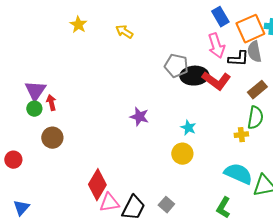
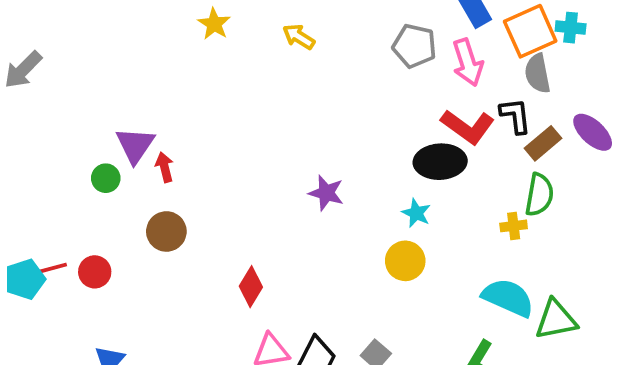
black L-shape: (238, 59) -> (515, 116), moved, turned -100
gray pentagon: (176, 66) -> (414, 46), moved
black ellipse: (194, 76) -> (440, 162), moved
green circle: (34, 109) -> (106, 178), moved
red diamond: (97, 185) -> (251, 287), moved, size x0.7

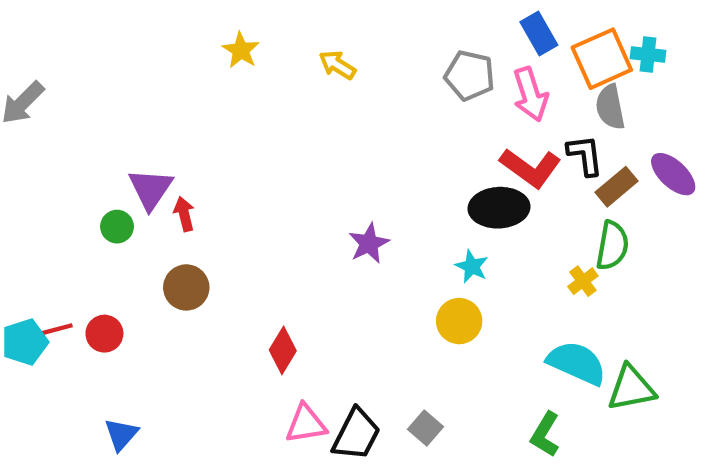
purple star: (326, 193) -> (369, 243), turned 30
yellow cross: (514, 226) -> (583, 281), turned -30

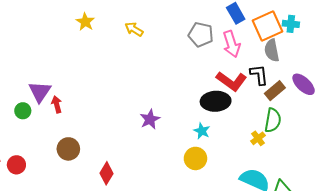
brown circle: (186, 287) -> (68, 149), moved

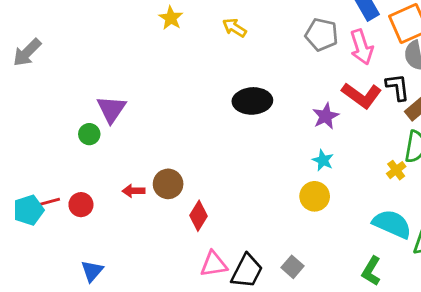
black ellipse: (216, 101) -> (252, 101), moved
red arrow: (57, 104) -> (134, 191), moved, turned -77
purple star: (150, 119) -> (326, 116), moved
brown circle: (68, 149) -> (168, 184), moved

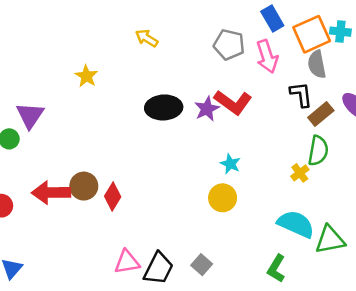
yellow star: (171, 18) -> (86, 76), moved
red L-shape: (362, 95) -> (233, 102), moved
purple star: (326, 116) -> (207, 109), moved
red arrow: (134, 191) -> (51, 193), size x1.8
red diamond: (198, 216) -> (113, 197), moved

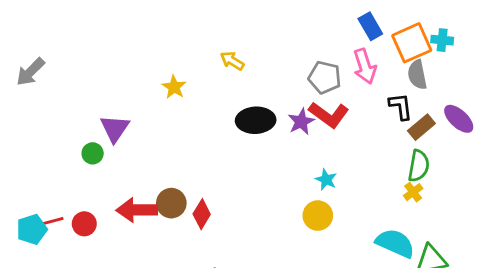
yellow arrow: (147, 38) -> (232, 61), moved
gray pentagon: (229, 45) -> (325, 77), moved
yellow cross: (300, 173) -> (413, 192), moved

